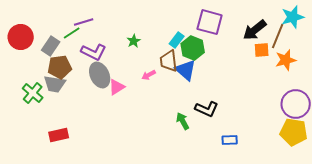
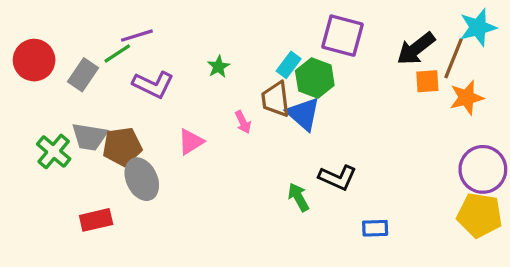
brown pentagon: (60, 67) -> (122, 147), moved
gray ellipse: (100, 75) -> (142, 179), moved
pink arrow: (149, 75) -> (243, 122), turned -88

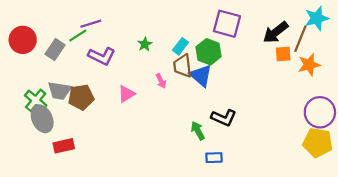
cyan rectangle: (289, 65) -> (180, 46), moved
gray ellipse: (142, 179) -> (42, 119), moved
blue rectangle: (375, 228) -> (214, 158), moved

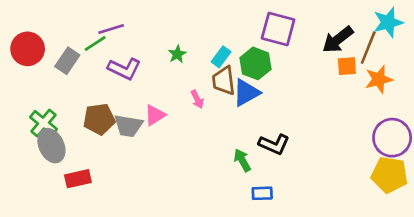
blue triangle: (201, 76) -> (246, 93), turned 50
gray trapezoid: (59, 91) -> (128, 126), moved

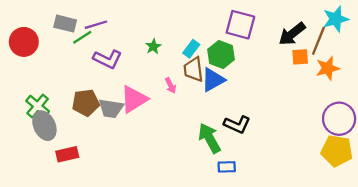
gray rectangle: (67, 61) -> (65, 24), moved, turned 70
pink triangle: (155, 115) -> (134, 99), size x1.5
green arrow: (242, 160) -> (210, 138), size x1.5

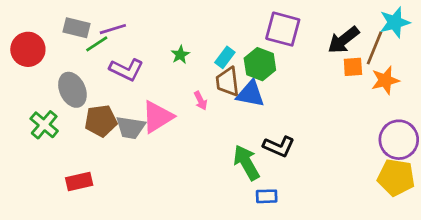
blue triangle: (213, 80) -> (250, 94), turned 40
gray ellipse: (44, 126) -> (72, 90), moved

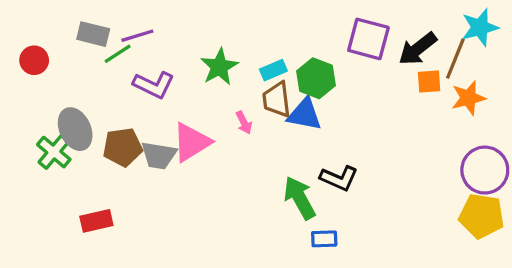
purple square: (283, 29) -> (368, 39), moved
red circle: (28, 49) -> (34, 60), size x0.7
green star: (180, 55) -> (219, 67), size x1.6
cyan rectangle: (225, 57) -> (273, 70), turned 30
gray ellipse: (72, 90) -> (75, 129), moved

